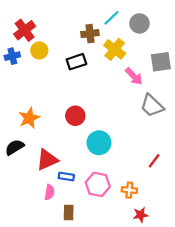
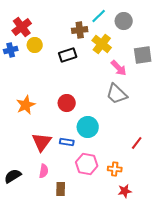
gray trapezoid: (152, 106) -> (117, 94), moved
black semicircle: (15, 147) -> (13, 176), moved
red triangle: (47, 160) -> (42, 142), turned -30
blue rectangle: (66, 177) -> (67, 142), moved

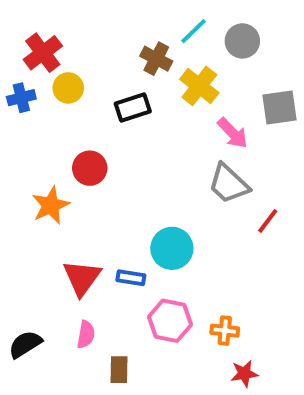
brown cross: (80, 30) -> (156, 59), turned 35
red circle: (67, 103) -> (90, 168), moved
red line: (137, 143) -> (268, 221), moved

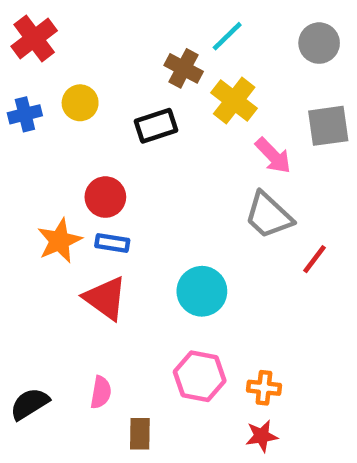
gray circle: (242, 41) -> (319, 43), moved
red cross: (43, 53) -> (34, 38), moved
red triangle: (82, 278) -> (105, 298), moved, turned -30
blue rectangle: (131, 278) -> (112, 243), moved
red star: (244, 374) -> (262, 436), moved

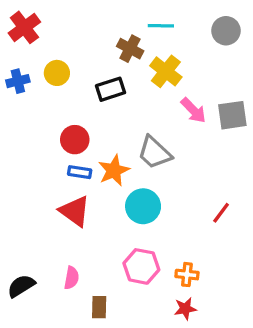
cyan line: (227, 36) -> (161, 26), turned 45
gray square: (328, 126) -> (232, 115), moved
gray trapezoid: (269, 215) -> (154, 153), moved
orange star: (59, 241) -> (114, 171), moved
red line: (314, 259) -> (221, 213), moved

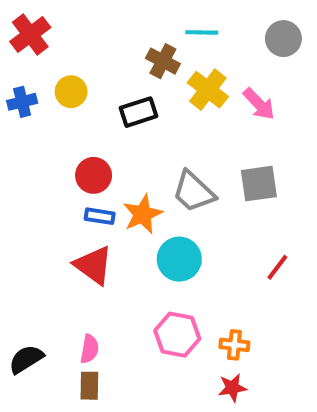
pink arrow: (193, 110) -> (259, 104), moved
gray square: (232, 115) -> (259, 184), moved
brown rectangle: (99, 307) -> (89, 386), moved

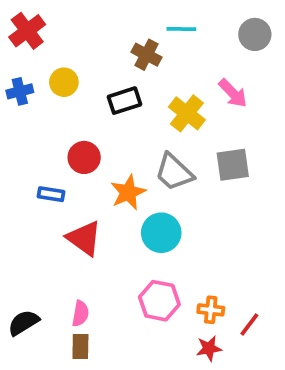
yellow cross: (208, 90) -> (187, 113), moved
blue rectangle: (100, 216) -> (51, 194), moved
red line: (277, 267) -> (249, 325), moved

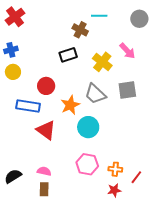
yellow circle: (64, 82) -> (13, 72), moved
blue rectangle: (51, 194) -> (28, 106), size x1.6
pink semicircle: (80, 314) -> (44, 171), turned -88

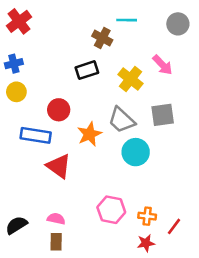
cyan circle: (88, 127) -> (136, 152), moved

